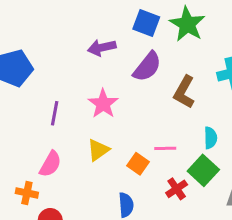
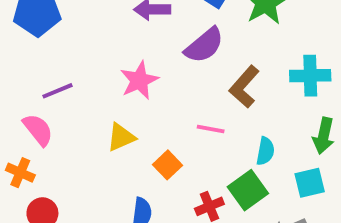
purple line: (55, 113) -> (57, 91), moved, turned 45
pink line: (165, 148) -> (211, 129), moved
pink semicircle: (50, 164) -> (38, 130), moved, turned -80

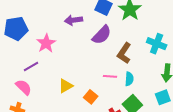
cyan cross: (310, 76) -> (157, 44), turned 30
pink star: (139, 80) -> (46, 43), moved
cyan semicircle: (265, 151) -> (129, 79), moved

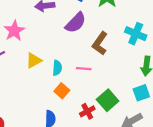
cyan semicircle: (129, 79) -> (57, 68), moved
yellow triangle: (66, 86) -> (34, 60), moved

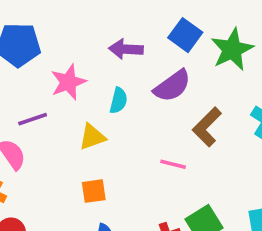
cyan semicircle: (57, 68) -> (118, 101), moved
orange square: (62, 91) -> (94, 191), moved, turned 32

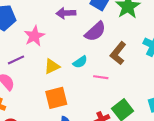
cyan semicircle: (118, 101) -> (80, 62), moved, turned 48
orange square: (94, 191) -> (56, 98), size x1.5

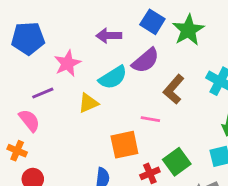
cyan semicircle: (80, 62) -> (113, 77), moved, size x1.5
orange square: (56, 98) -> (124, 145), moved

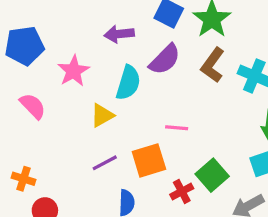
cyan semicircle: (113, 77) -> (128, 83), turned -36
brown L-shape: (174, 89) -> (213, 65), moved
purple line: (43, 93) -> (105, 163), moved
pink semicircle: (29, 120) -> (33, 106), moved

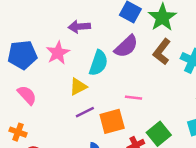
purple arrow: (119, 34) -> (79, 27), moved
blue pentagon: (25, 46) -> (22, 55), moved
pink semicircle: (33, 106) -> (27, 95), moved
purple line: (105, 163) -> (85, 112), moved

